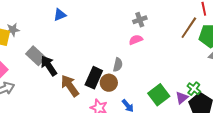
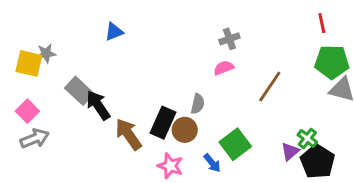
brown line: (189, 28) -> (270, 87), moved
green square: (159, 95) -> (235, 144), moved

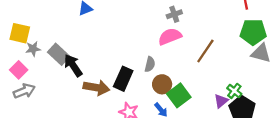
gray star: (46, 53) -> (33, 49), moved
pink semicircle: (224, 68) -> (170, 36), size x1.5
brown circle: (185, 130) -> (162, 84), moved
brown arrow: (128, 134) -> (96, 88), turned 135

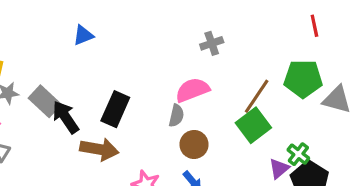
green pentagon: (253, 32) -> (303, 79), moved
pink semicircle: (170, 36) -> (192, 90), moved
black rectangle: (123, 79) -> (115, 109), moved
green square: (179, 95) -> (253, 125), moved

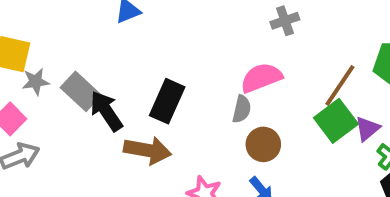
purple triangle: (279, 169) -> (367, 129), moved

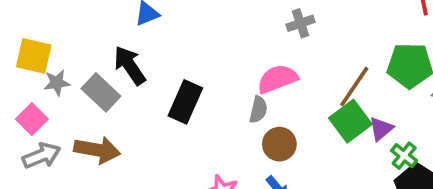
black arrow: (106, 111) -> (130, 65), moved
brown arrow: (147, 150) -> (97, 150), moved

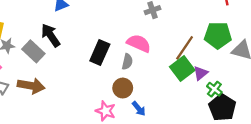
pink semicircle: (277, 79) -> (139, 43), turned 45
black rectangle: (185, 102) -> (100, 53), moved
brown circle: (279, 144) -> (123, 88), moved

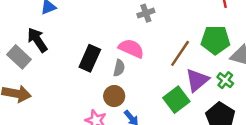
green square: (182, 69) -> (176, 100), moved
purple triangle: (201, 73) -> (197, 80), size x1.5
green cross: (214, 89) -> (225, 80), moved

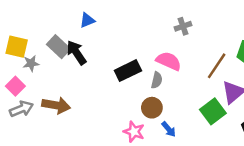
gray rectangle: (19, 57) -> (59, 47), moved
black rectangle: (90, 58) -> (128, 71), turned 40

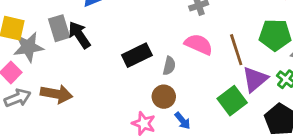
gray rectangle: (59, 47) -> (59, 28), turned 30
pink semicircle: (169, 61) -> (199, 44), moved
gray star: (31, 63) -> (28, 47), size x1.6
brown line: (217, 66) -> (236, 50), turned -52

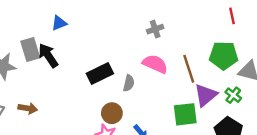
brown arrow: (56, 94) -> (28, 108), size x0.7
brown circle: (164, 97) -> (112, 113), moved
green square: (232, 101) -> (185, 114), turned 30

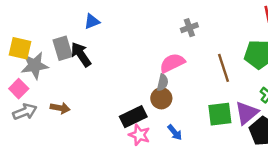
pink semicircle: (155, 64) -> (172, 63), moved, turned -50
black rectangle: (100, 74) -> (133, 117), moved
purple triangle: (206, 95) -> (247, 113), moved
brown circle: (112, 113) -> (161, 98), moved

